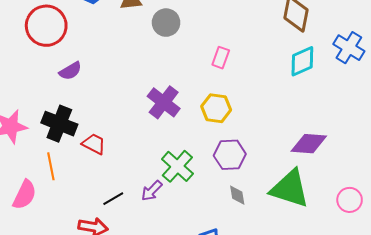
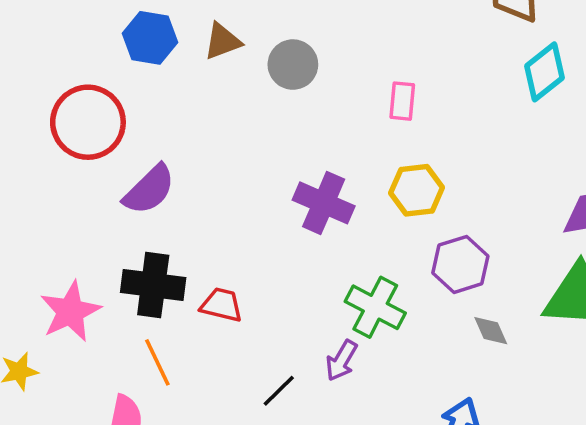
purple semicircle: (70, 71) -> (149, 190), size x1.4

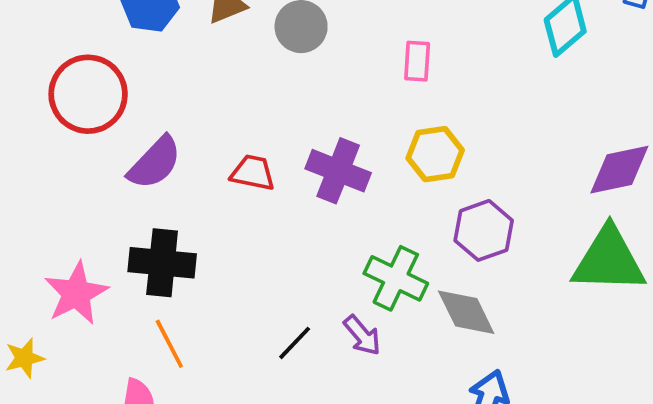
red trapezoid: (222, 305) -> (253, 173), moved
gray diamond: (491, 331) -> (466, 312), moved, size x1.6
purple arrow: (341, 360) -> (362, 335), turned -69
black line: (279, 391) -> (295, 343), moved

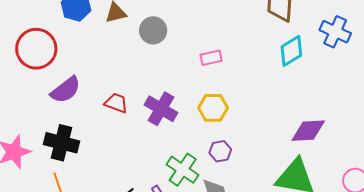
pink rectangle: (417, 61) -> (211, 58), turned 65
purple hexagon: (484, 230) -> (220, 151), moved, size x0.7

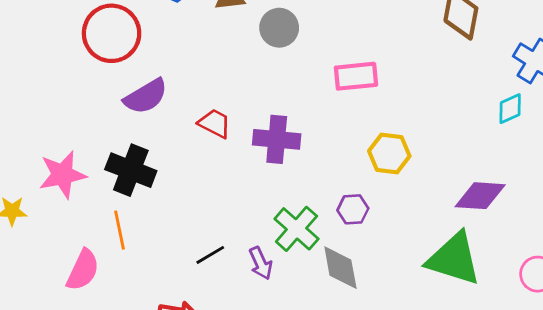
cyan diamond: (291, 51) -> (510, 109), moved, size x0.7
pink rectangle: (211, 58) -> (356, 76), size x1.4
yellow hexagon: (213, 108) -> (389, 154), moved
purple cross: (161, 109) -> (277, 139), turned -32

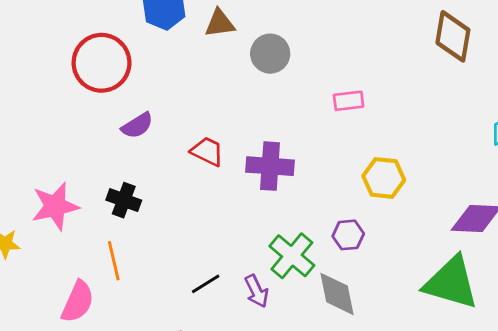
pink rectangle: (356, 76) -> (349, 101), size x0.7
purple semicircle: (146, 96) -> (137, 126), size x0.7
black cross: (131, 170) -> (124, 200), size x0.7

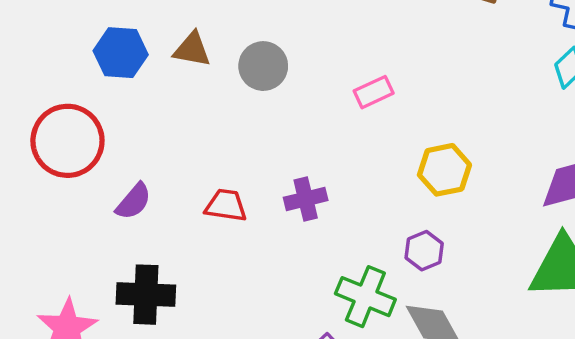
brown triangle: (220, 23) -> (192, 49), turned 36
purple cross: (270, 166) -> (306, 199), size x0.7
black cross: (124, 200) -> (146, 295), size x1.4

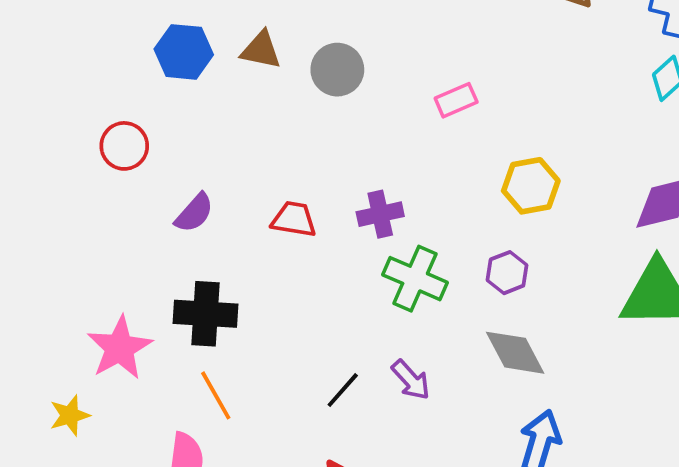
red circle: (67, 141) -> (124, 146), size x0.6
green cross: (365, 297) -> (415, 279), moved

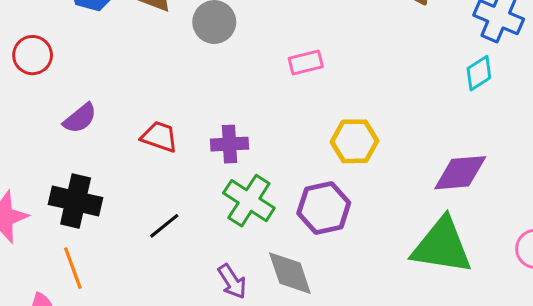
purple hexagon: (507, 273) -> (324, 208), size x1.5
gray diamond: (515, 353) -> (290, 273), moved
black line: (343, 390) -> (164, 226), moved

